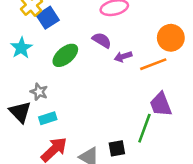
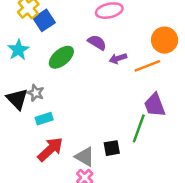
black triangle: (20, 112) -> (17, 99), moved

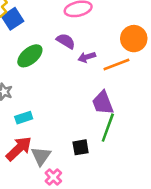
purple trapezoid: (155, 105) -> (103, 103), moved
cyan rectangle: (44, 119) -> (24, 118), moved
gray triangle: (85, 157) -> (41, 156), moved, turned 35

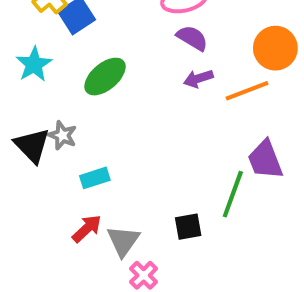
purple semicircle: (66, 41) -> (192, 38), moved
purple trapezoid: (103, 103) -> (265, 160), moved
red arrow: (19, 149) -> (87, 229), size x0.7

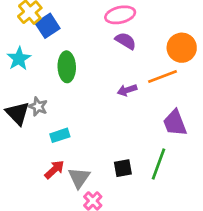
green ellipse: (105, 77) -> (67, 67), turned -52
purple arrow: (198, 79) -> (127, 90), moved
green line: (233, 194) -> (158, 164), moved

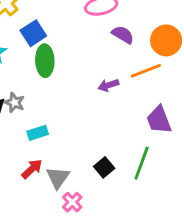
blue square: (48, 26) -> (33, 33), moved
purple semicircle: (126, 41) -> (123, 35), moved
black square: (123, 168) -> (104, 167), turned -30

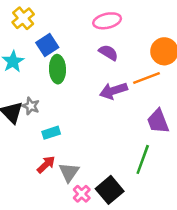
purple semicircle: (123, 35) -> (108, 53), moved
purple arrow: (108, 85) -> (113, 91), size x1.5
black square: (104, 167) -> (110, 190), moved, size x1.5

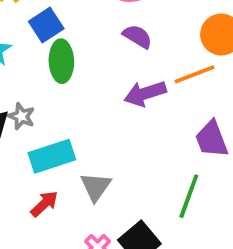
cyan rectangle: (51, 133) -> (52, 156), size x1.6
gray triangle: (69, 172) -> (96, 187), moved

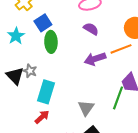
cyan rectangle: (52, 156) -> (46, 92), turned -55
gray triangle: (96, 187) -> (86, 108), moved
green line: (189, 196) -> (118, 98), moved

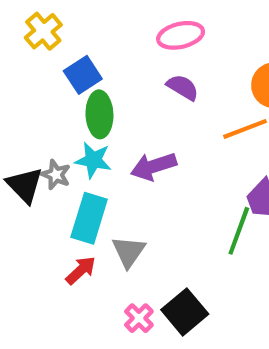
cyan star: (16, 36) -> (93, 160), moved, turned -30
purple arrow: (95, 59) -> (154, 166), moved
gray triangle: (86, 108) -> (129, 252), moved

